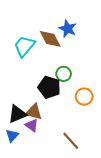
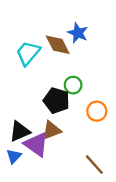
brown triangle: (34, 112) -> (52, 130), moved, turned -36
purple triangle: (32, 125) -> (36, 144), size x1.6
brown line: (71, 141) -> (94, 165), moved

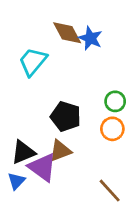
brown diamond: (58, 45) -> (67, 33), moved
green circle: (73, 85) -> (115, 101), moved

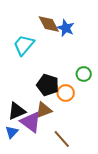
orange circle: (112, 129) -> (66, 93), moved
brown line: (110, 191) -> (62, 139), moved

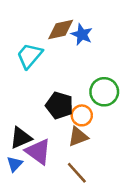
brown diamond: (49, 24) -> (61, 30), turned -75
green circle: (84, 74) -> (104, 92), size x1.5
brown triangle: (44, 110) -> (78, 137), moved

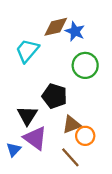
green circle: (104, 92) -> (85, 65), moved
orange circle: (82, 115) -> (85, 136), moved
black triangle: (21, 138) -> (27, 115), moved, turned -35

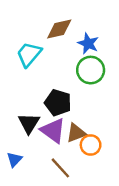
blue star: (75, 31) -> (88, 43), moved
purple triangle: (35, 138) -> (53, 130), moved
brown line: (70, 157) -> (60, 168), moved

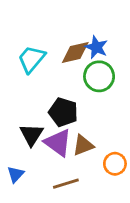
brown diamond: (59, 29) -> (75, 52), moved
orange circle: (91, 145) -> (115, 164), moved
brown line: (60, 168) -> (66, 184), turned -65

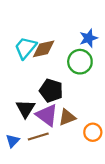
blue star: (96, 47) -> (89, 38), moved, turned 30
brown diamond: (75, 52) -> (44, 49), moved
brown line: (66, 184) -> (38, 137), moved

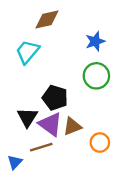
brown diamond: (44, 49) -> (47, 20), moved
green circle: (80, 62) -> (96, 76), moved
blue triangle: (13, 141) -> (15, 162), moved

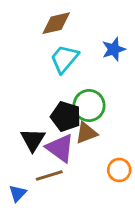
cyan trapezoid: (27, 52) -> (64, 59), moved
green circle: (96, 76) -> (89, 106), moved
brown triangle: (72, 126) -> (86, 133), moved

